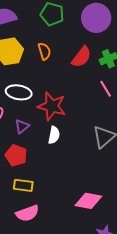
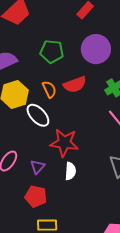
red semicircle: (81, 57) -> (75, 85), moved, turned 40
white ellipse: (19, 92) -> (38, 115), moved, turned 45

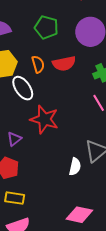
white semicircle: (70, 171) -> (75, 167), moved

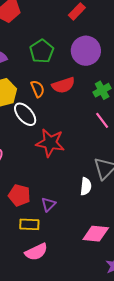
green pentagon: (46, 27) -> (42, 51), turned 30
purple triangle: (14, 139) -> (48, 204), moved

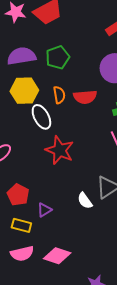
green pentagon: (42, 51) -> (58, 57), moved
white semicircle: (86, 186) -> (85, 201), turned 126
pink diamond: (96, 234) -> (57, 256), moved

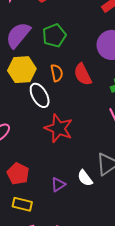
purple semicircle: (22, 56) -> (18, 35), turned -40
red semicircle: (85, 97) -> (83, 74), turned 70
purple triangle: (44, 210) -> (58, 185), moved

